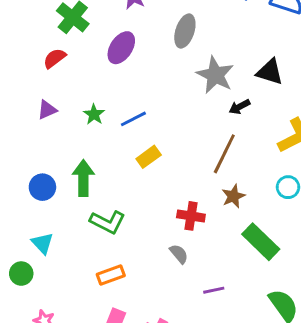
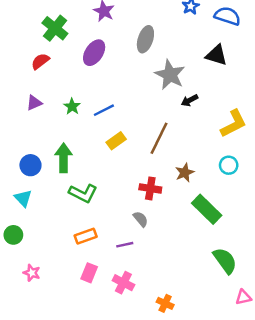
black triangle: (270, 72) -> (216, 55), moved
brown line: (224, 154) -> (159, 138), moved
cyan triangle: (42, 243) -> (23, 198), moved
purple line: (214, 290) -> (125, 245), moved

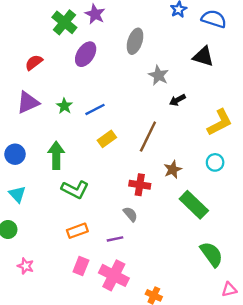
green cross: (55, 28) -> (64, 22), moved
gray star: (170, 75) -> (159, 75), size x0.7
purple triangle: (34, 103) -> (28, 102), size x1.5
blue circle: (30, 165) -> (15, 154), moved
pink cross: (123, 283) -> (114, 275), size x1.4

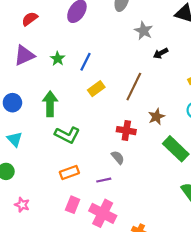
blue line: (95, 109) -> (86, 62), turned -36

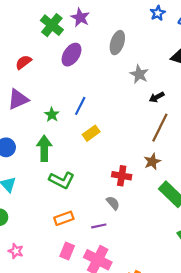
green star: (58, 59) -> (52, 115), moved
brown line: (134, 87) -> (160, 128), moved

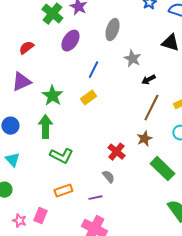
blue line: (80, 106) -> (93, 70), moved
green star: (52, 115) -> (52, 96), size x1.5
yellow rectangle: (91, 133) -> (88, 98), moved
red cross: (122, 176) -> (116, 152), turned 30
pink rectangle: (67, 251) -> (40, 216), moved

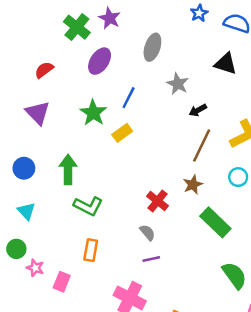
purple triangle: (21, 82) -> (38, 113), turned -50
green star: (52, 96) -> (93, 113), moved
orange rectangle: (63, 191) -> (91, 250), turned -60
purple line: (95, 198) -> (151, 259), moved
pink star: (19, 221) -> (35, 268), moved

